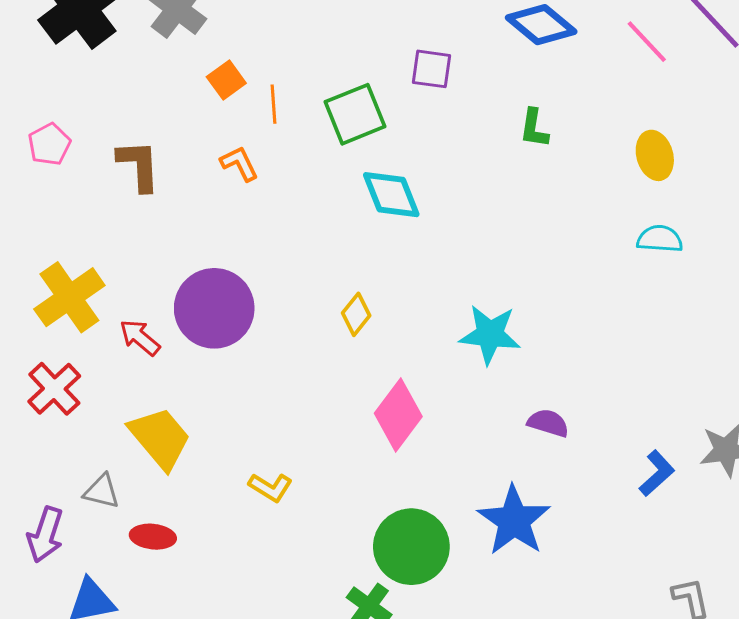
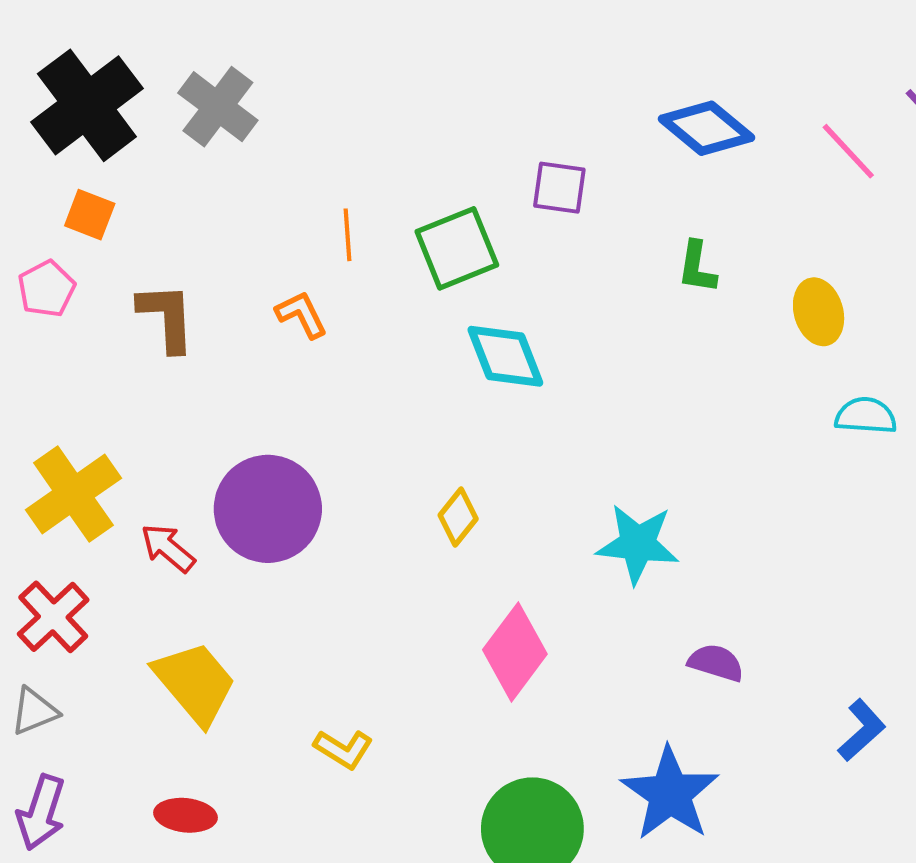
orange square: (226, 80) -> (90, 215), moved, turned -33
yellow ellipse: (655, 155) -> (819, 312), moved
gray triangle: (102, 491) -> (34, 711), moved, turned -36

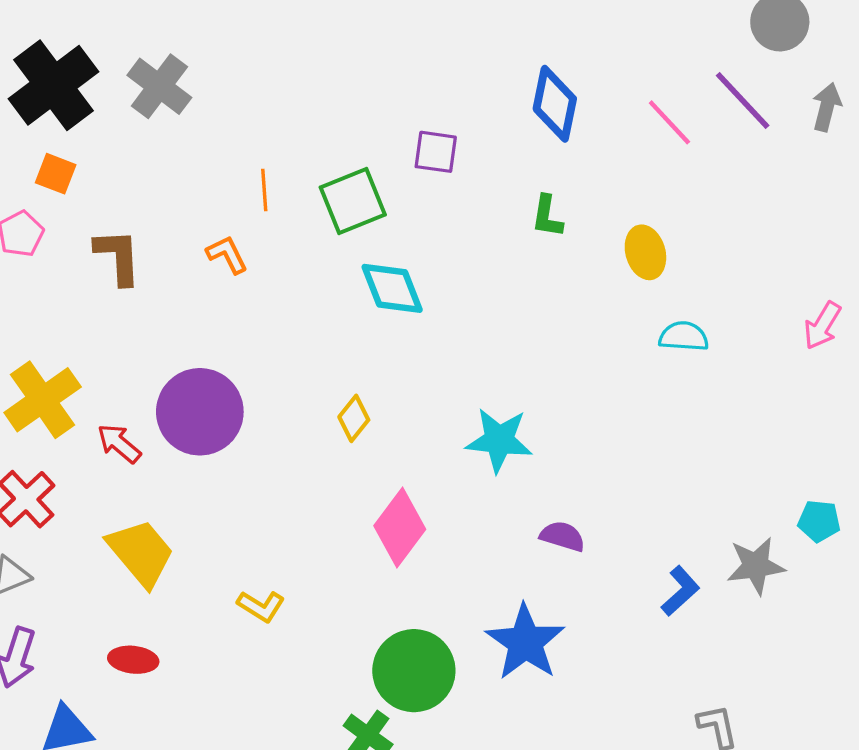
blue diamond: (706, 128) -> (555, 104), turned 62

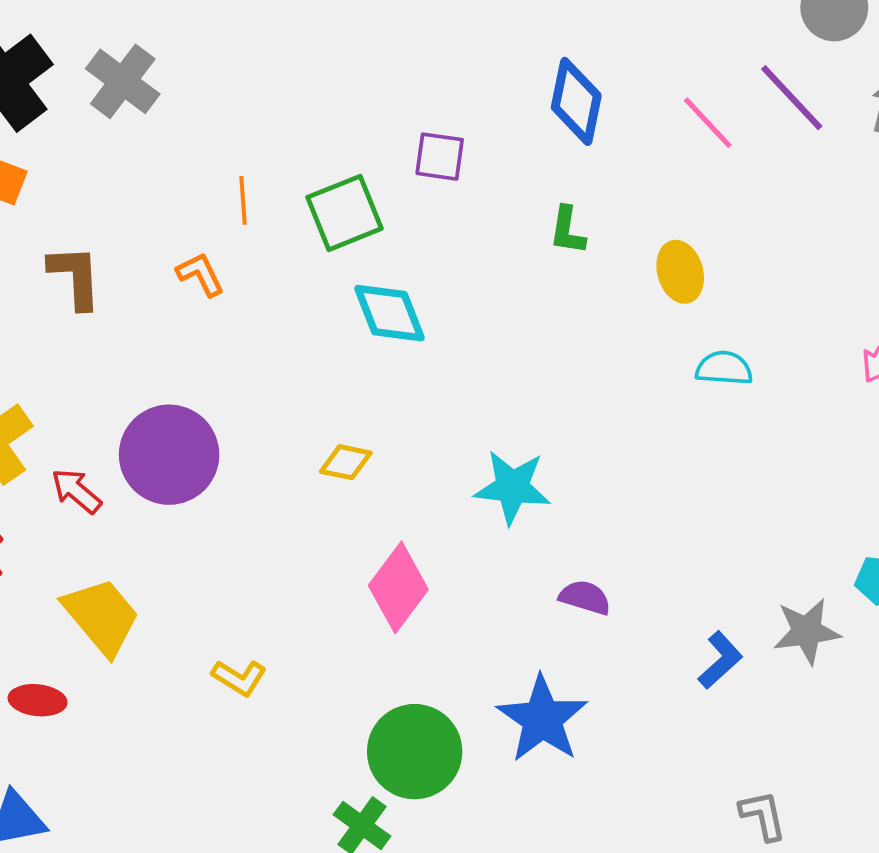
yellow diamond: (354, 418) -> (346, 462), turned 63
red ellipse: (133, 660) -> (38, 700), moved

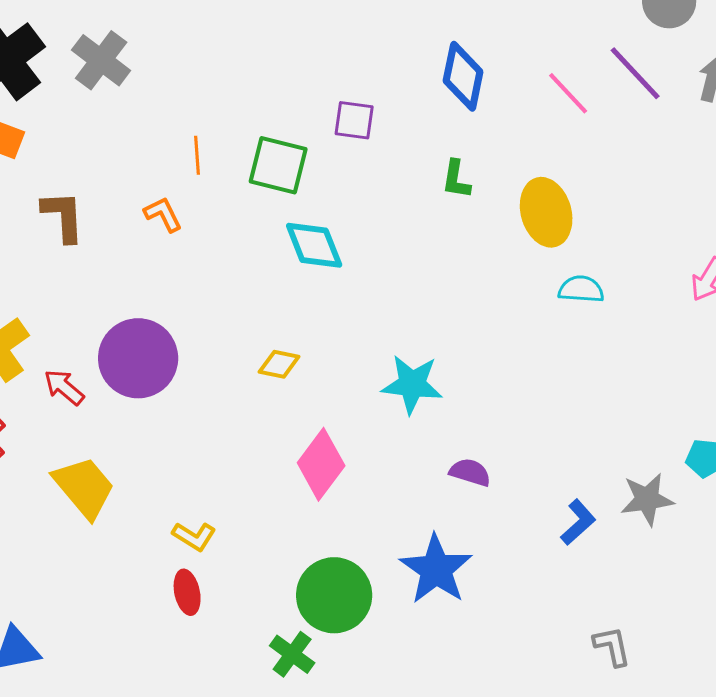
green square: (344, 213) -> (278, 165), turned 36
yellow ellipse: (680, 272) -> (546, 212), size x1.4
red ellipse: (38, 700) -> (187, 592), moved, turned 72

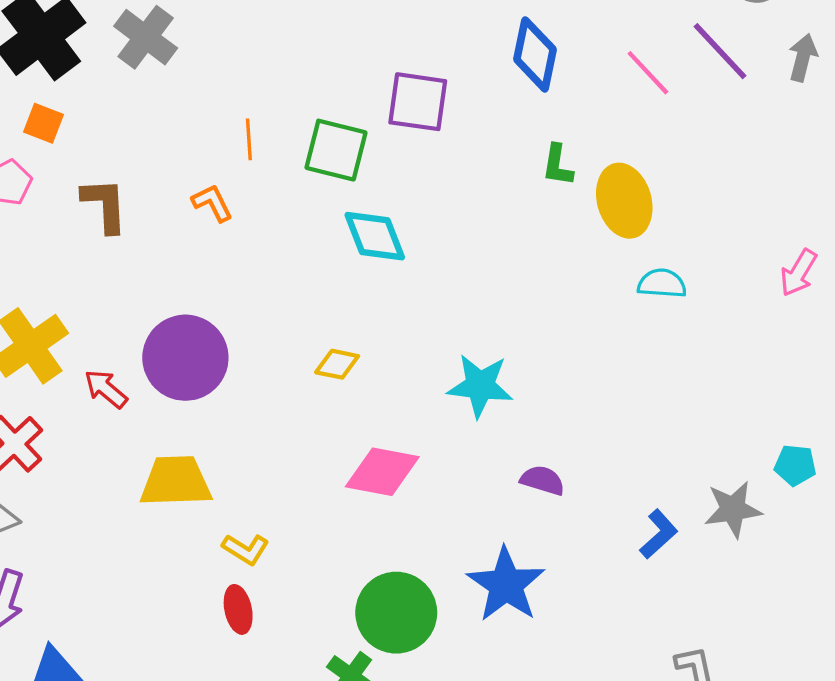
purple square: (354, 120) -> (418, 102), size x1.4
green L-shape: (456, 179) -> (558, 165), moved
pink diamond: (321, 464) -> (382, 472), turned 64
yellow trapezoid: (84, 487) -> (176, 481), moved, turned -52

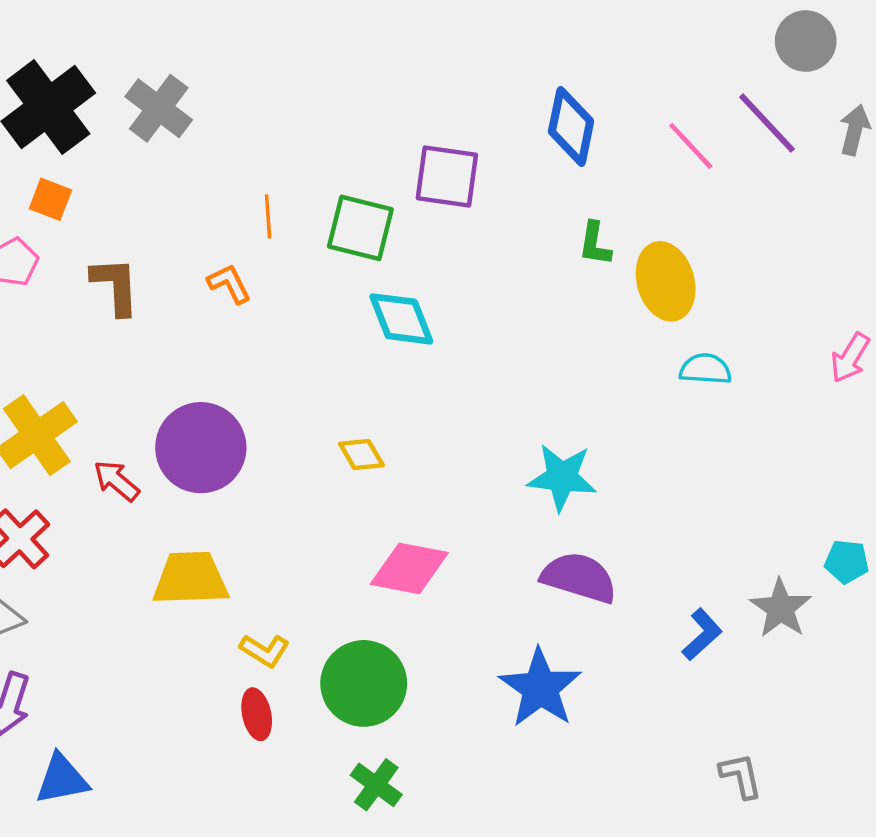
yellow diamond: (337, 364) -> (361, 454), turned 48
cyan star: (480, 386) -> (562, 477), moved
purple semicircle: (543, 480) -> (579, 578), size x1.6
gray star: (733, 509) -> (781, 608), turned -30
green circle: (396, 613) -> (364, 683), moved

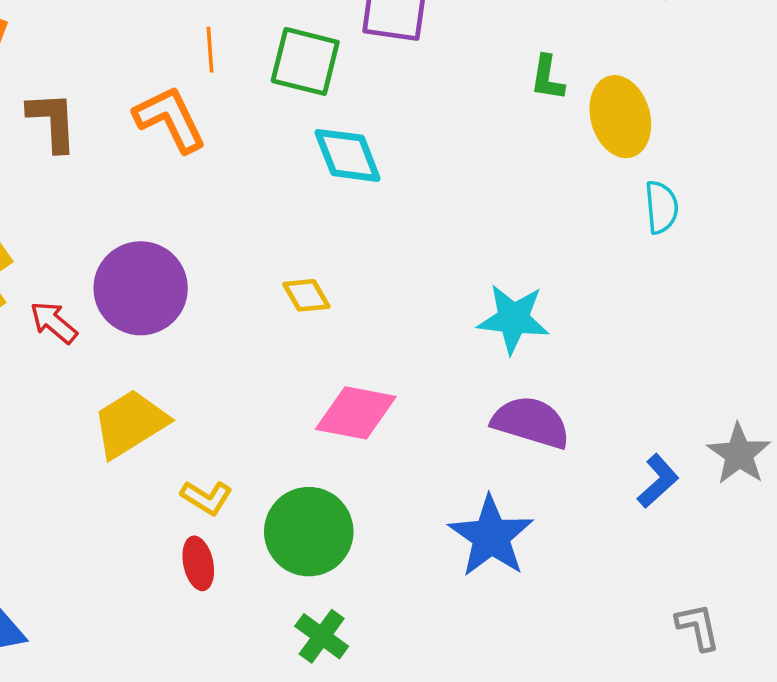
orange L-shape: (229, 284) -> (170, 119), size x1.6
cyan semicircle: (705, 369) -> (661, 207), turned 81
yellow trapezoid: (191, 579) -> (130, 423), turned -30

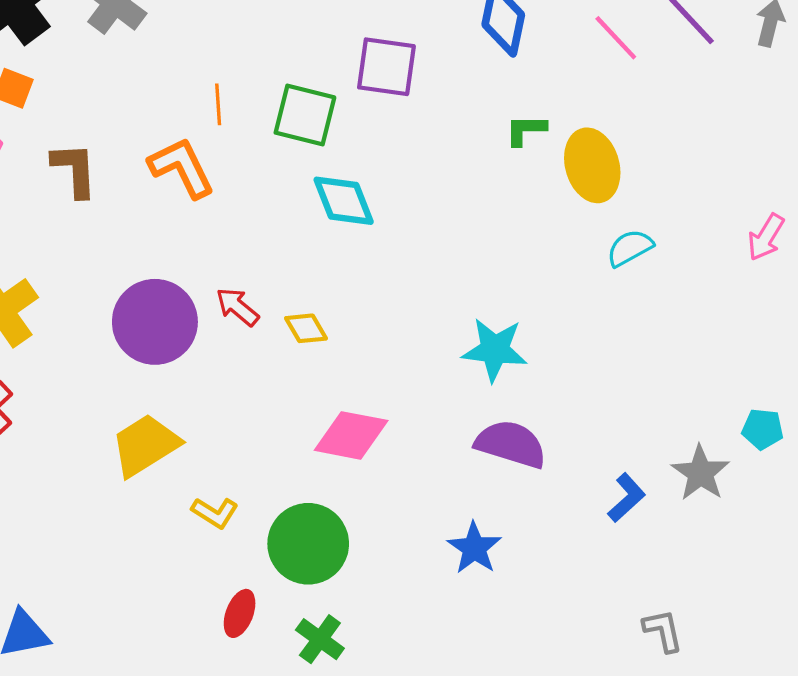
green L-shape: (547, 78) -> (526, 130), turned 81
cyan semicircle: (661, 207) -> (630, 248), turned -114
red arrow: (54, 322) -> (237, 307), moved
blue star: (491, 536) -> (474, 548), size x0.7
red ellipse: (198, 563) -> (240, 613), moved, turned 33

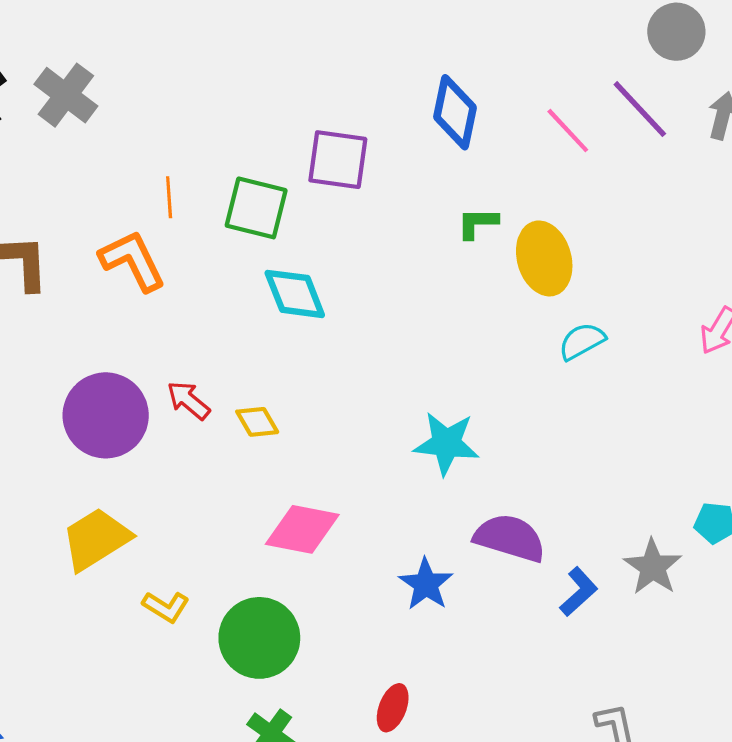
purple semicircle: (511, 444) -> (510, 538), moved
blue star: (474, 548) -> (426, 584), moved
red ellipse: (240, 613) -> (393, 708), moved

